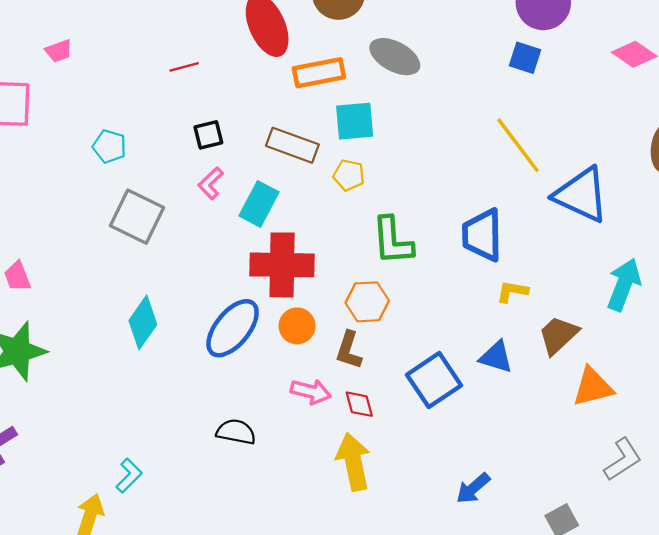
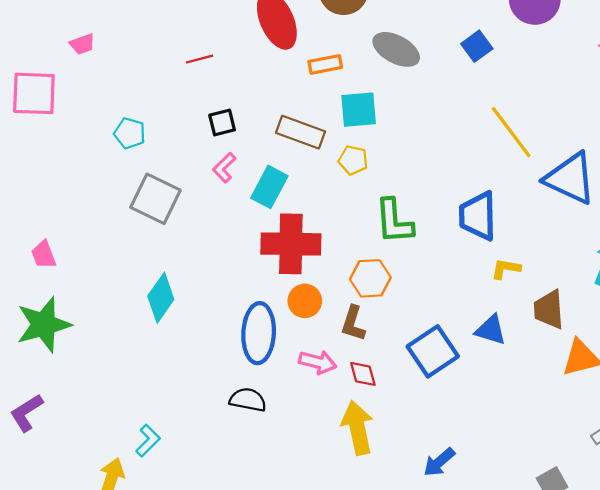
blue square: (525, 58) -> (477, 46), moved, turned 36
orange rectangle: (319, 73) -> (325, 64), size x0.7
blue ellipse: (233, 328) -> (259, 333), moved, turned -36
brown trapezoid: (558, 335) -> (549, 309), turned -51
blue arrow: (473, 488) -> (439, 462), moved

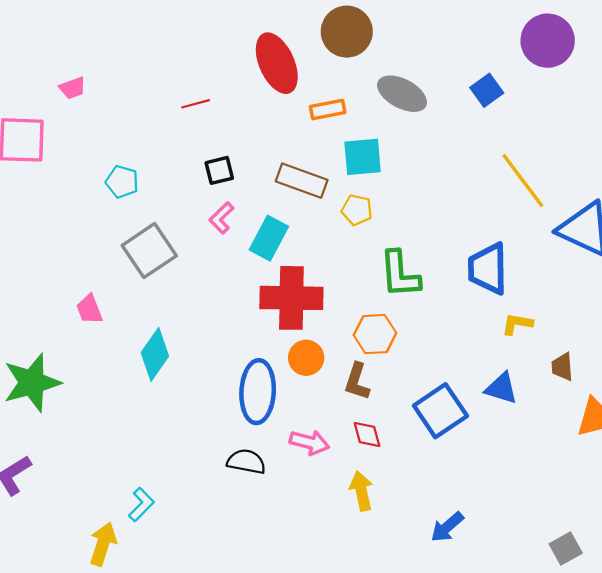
gray square: (155, 199) -> (149, 251), turned 30
pink trapezoid: (44, 255) -> (89, 309), moved
brown trapezoid: (549, 309) -> (562, 367), size x0.7
pink arrow: (318, 362) -> (309, 442), moved
yellow arrow: (357, 428) -> (361, 491), size x0.7

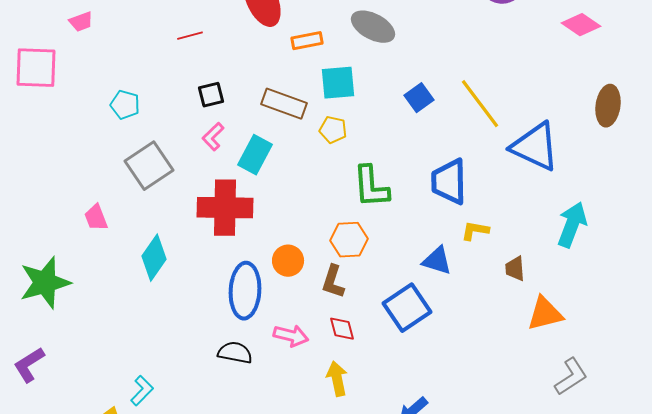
blue square: (487, 90) -> (419, 98), moved
red cross: (291, 298) -> (225, 208), moved
blue triangle: (501, 388) -> (437, 261), moved

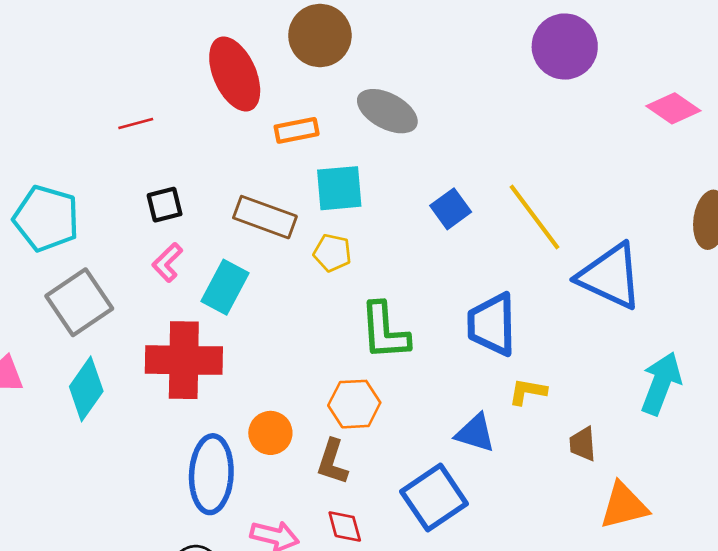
cyan pentagon: (125, 105) -> (46, 218), size x1.6
cyan diamond: (154, 258) -> (86, 389), moved

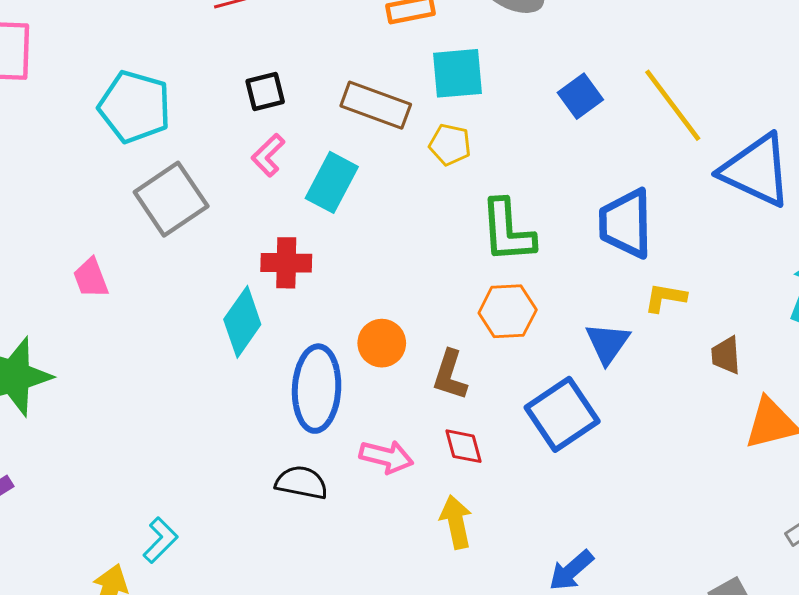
red cross: (184, 360) -> (286, 263), size x0.6
cyan diamond: (86, 389) -> (242, 322), moved
orange hexagon: (354, 404) -> (508, 311), moved
blue triangle: (475, 433) -> (608, 343), turned 48

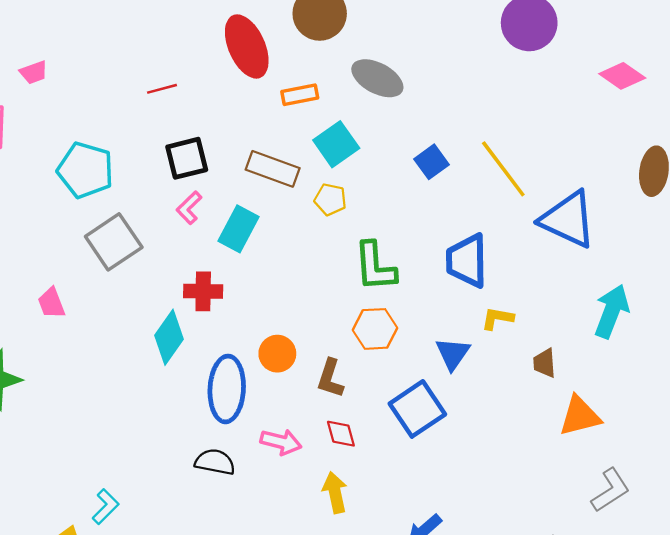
cyan square: (458, 73) -> (336, 144), turned -30
black square: (265, 92) -> (187, 158), size x1.4

